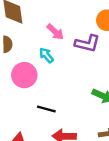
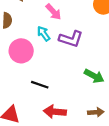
purple L-shape: (87, 43) -> (71, 39), moved

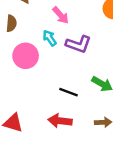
black line: (40, 85) -> (68, 92), moved

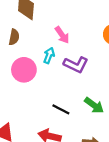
cyan arrow: (50, 38) -> (49, 55), turned 49

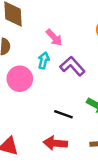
purple L-shape: (76, 65) -> (72, 66), turned -150

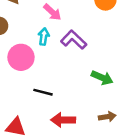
black line: (63, 114) -> (43, 92), moved

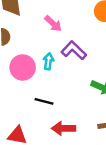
cyan arrow: (44, 37) -> (48, 61), moved

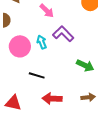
cyan arrow: (48, 61) -> (42, 42), turned -32

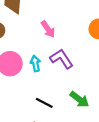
black line: (37, 75) -> (44, 103), moved

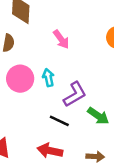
purple L-shape: (62, 59) -> (75, 94), moved, turned 95

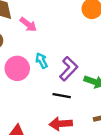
pink arrow: (61, 39) -> (28, 24), moved

